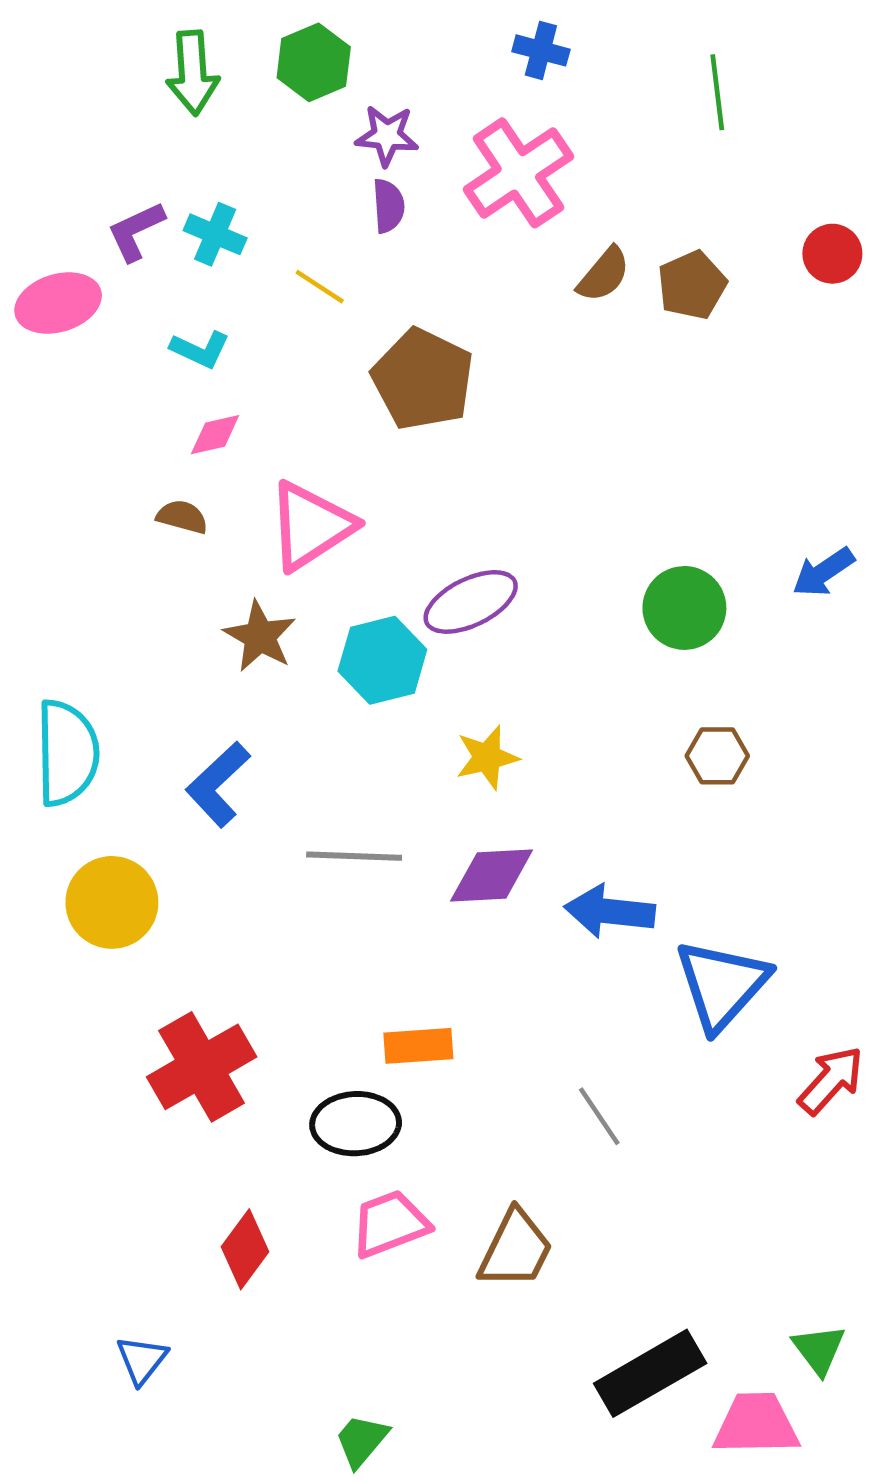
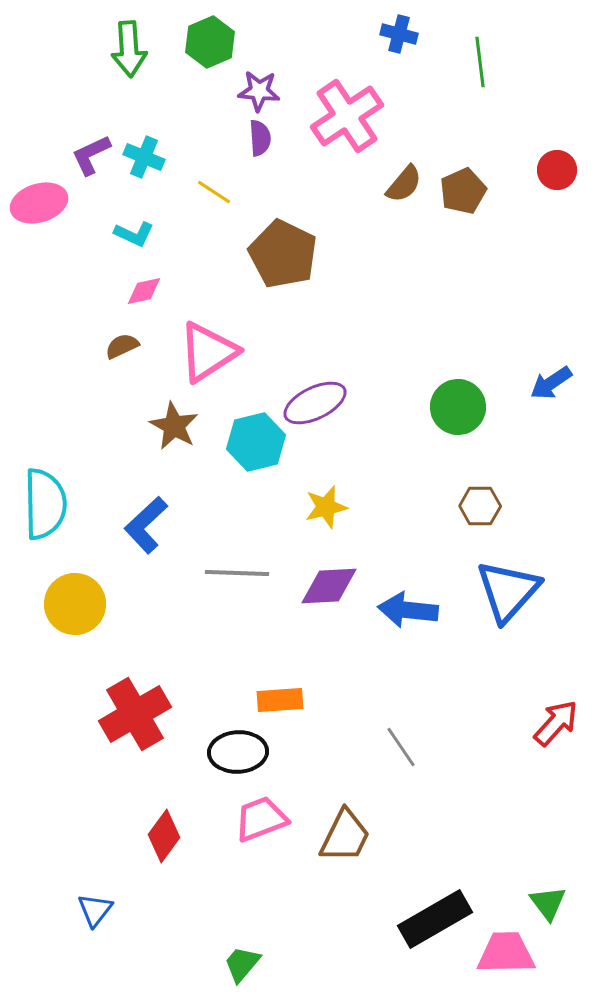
blue cross: (541, 50) -> (399, 34), moved
brown semicircle: (182, 517) -> (122, 346), turned -40
blue triangle: (722, 985) -> (508, 591), moved

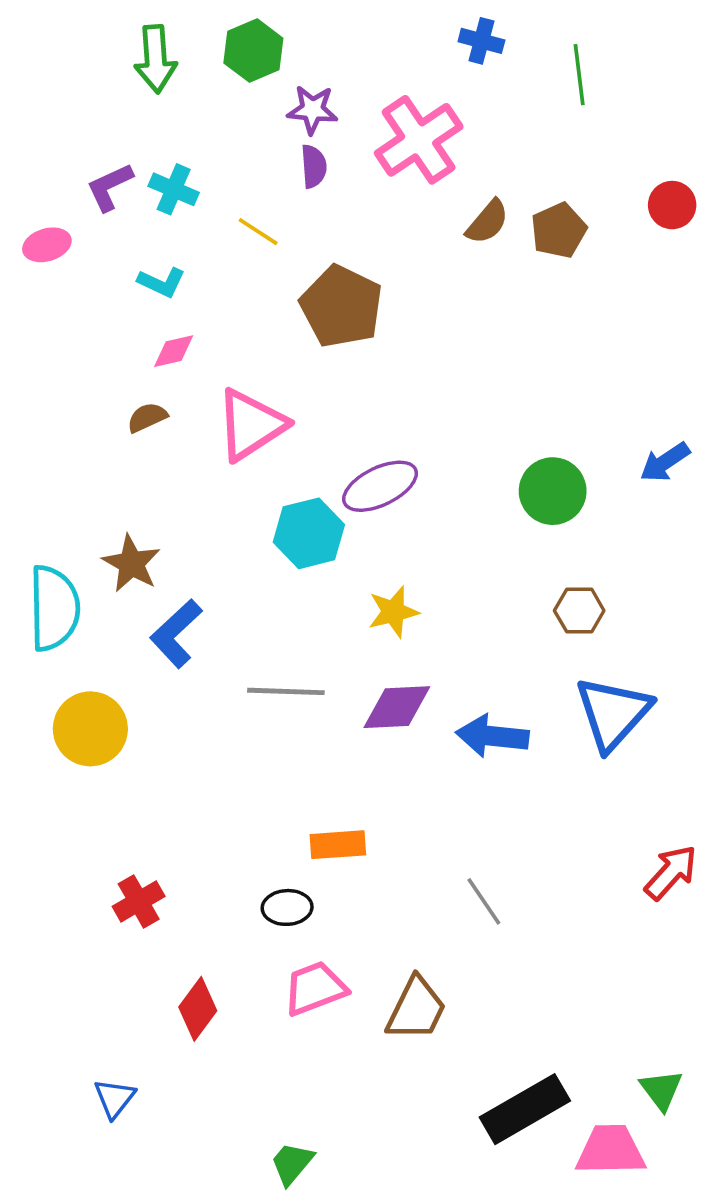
pink ellipse: (39, 203) -> (47, 245), size x0.7
brown star: (174, 426) -> (131, 563), moved
red cross: (135, 714) -> (139, 901), moved, size x0.6
black ellipse: (238, 752) -> (287, 907), size x0.7

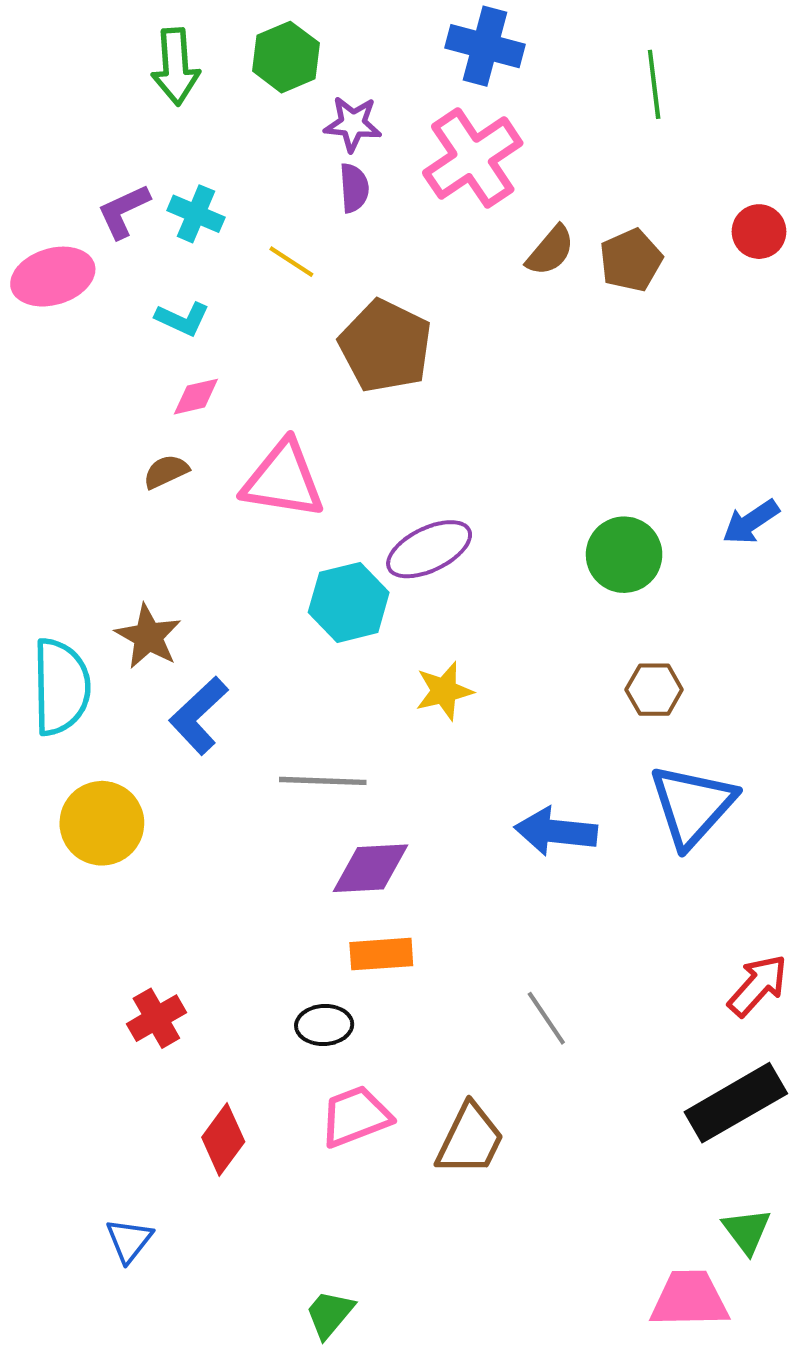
blue cross: (481, 41) -> (485, 46), moved, size x1.5
pink ellipse: (47, 245) -> (53, 277), size x1.5
pink triangle: (251, 425) -> (283, 480), turned 42
purple diamond: (397, 707) -> (370, 868), moved
black rectangle: (525, 1109) -> (736, 1103), moved

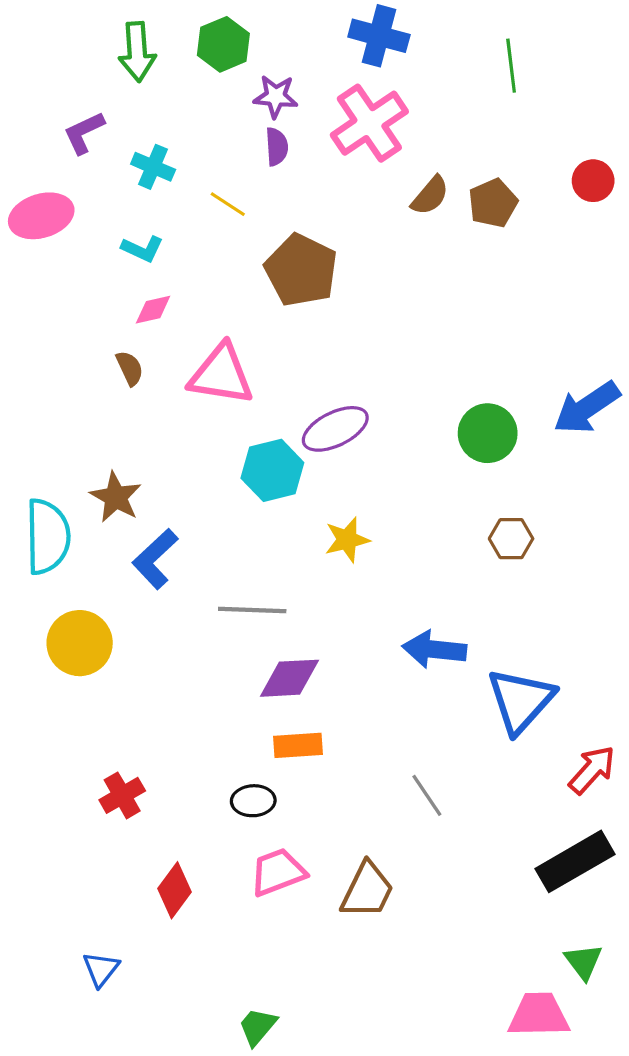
purple L-shape: (124, 211) -> (84, 133), moved
brown semicircle: (166, 472) -> (130, 368), turned 90
blue arrow: (751, 522) -> (587, 408), size x1.5
blue triangle: (692, 806) -> (521, 701), moved

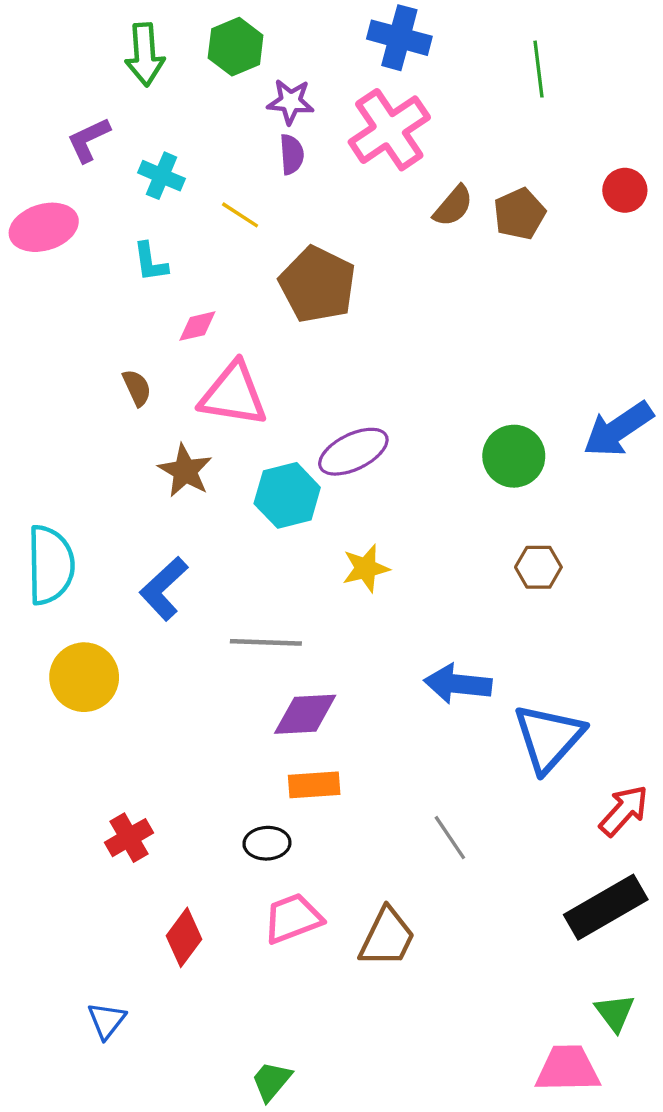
cyan L-shape: (142, 249) -> (150, 262), turned 57
pink diamond: (153, 310) -> (197, 326), moved
brown star: (116, 497) -> (185, 471), moved

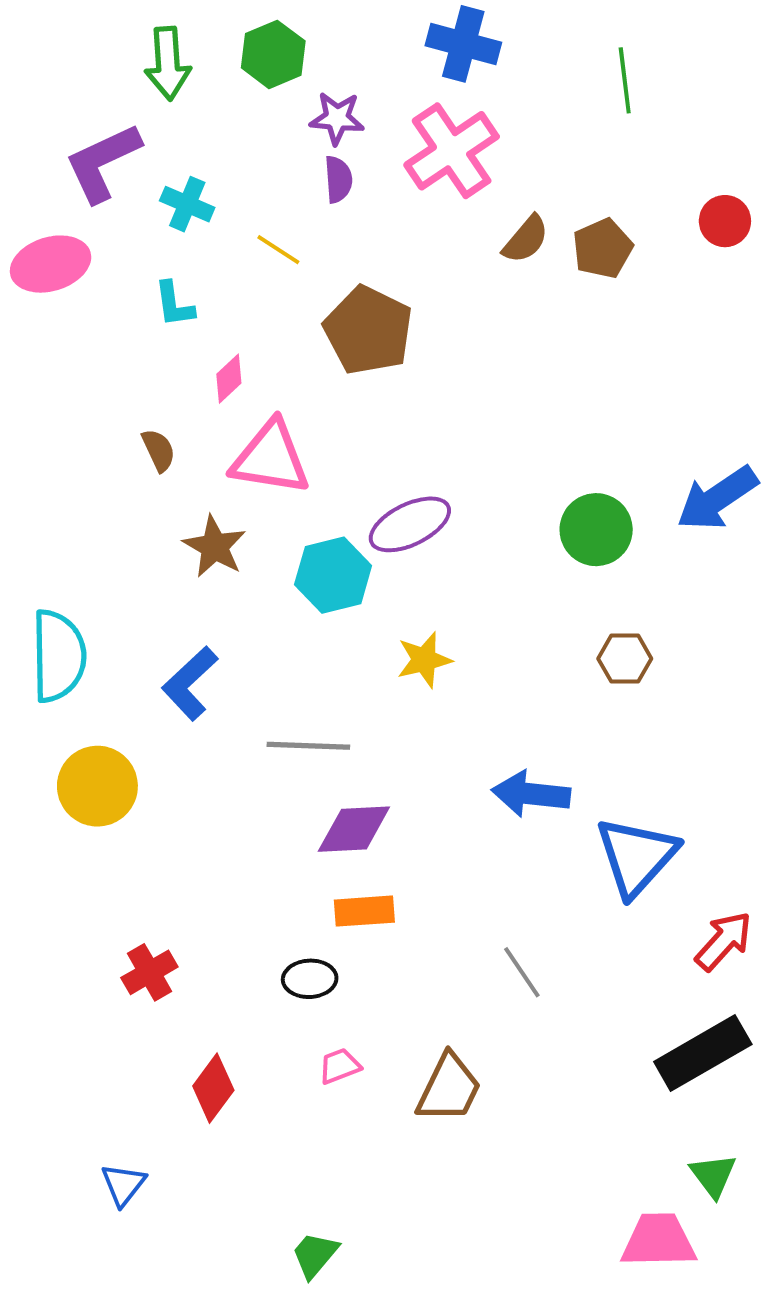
purple L-shape: (89, 140) -> (103, 162), size x1.5
pink diamond: (197, 326) -> (229, 379), turned -30
pink trapezoid: (293, 918) -> (340, 1066), size x0.6

